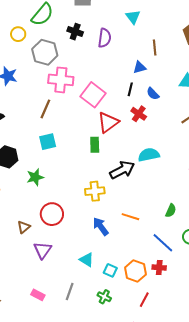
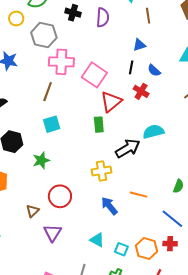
brown line: (155, 47) -> (148, 16), moved

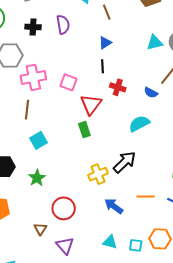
blue semicircle: (154, 70) -> (151, 93), moved
pink square: (94, 75) -> (68, 82), size x0.7
black arrow: (128, 148) -> (125, 162), moved
orange line: (138, 195) -> (146, 196), moved

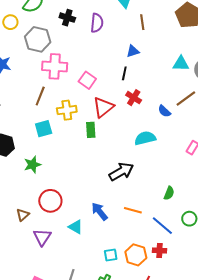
yellow cross: (98, 174) -> (67, 110), moved
cyan triangle: (110, 242) -> (76, 227), moved
cyan square: (136, 245) -> (111, 255), turned -32

